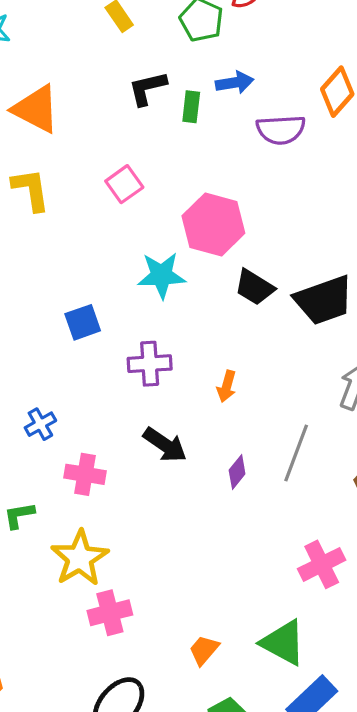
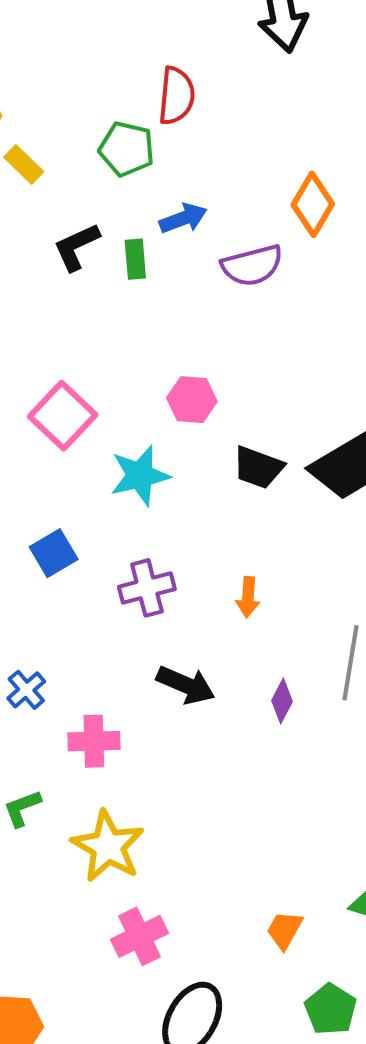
pink square: (124, 184) -> (63, 416), moved, size x1.4
pink hexagon: (213, 224) -> (192, 400), size x0.6
pink cross: (110, 613) -> (139, 936), moved

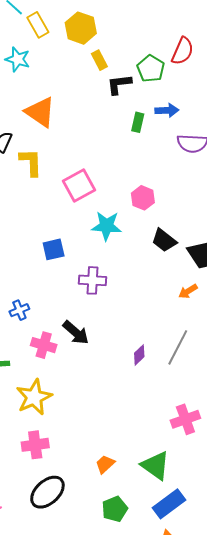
black L-shape: (76, 247) -> (119, 84), moved
orange arrow: (248, 597) -> (188, 291), moved, turned 36
black arrow: (186, 685) -> (76, 333), moved

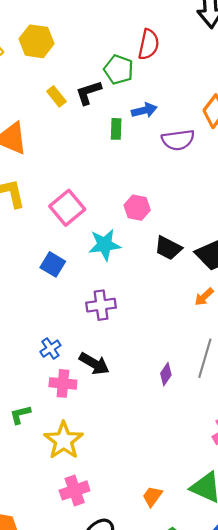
yellow rectangle: (99, 60) -> (56, 96), moved
blue square: (54, 249) -> (53, 264), moved, turned -35
blue cross: (19, 310) -> (50, 349), moved

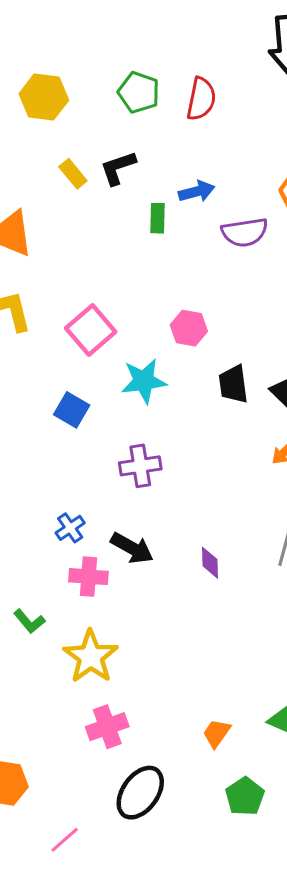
green pentagon: (119, 70) -> (139, 92), moved
black trapezoid: (168, 248) -> (233, 384), turned 56
purple diamond: (166, 374) -> (210, 563), moved, turned -35
green L-shape: (20, 415) -> (29, 621), turned -115

